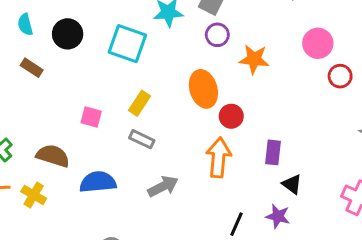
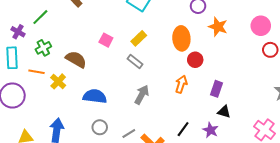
orange arrow: (219, 158) -> (181, 84), size x0.7
blue semicircle: (98, 182) -> (95, 96), moved
black triangle: (292, 184) -> (224, 112), turned -32
gray arrow: (163, 186) -> (142, 95), turned -48

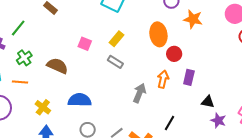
yellow cross: (58, 81) -> (43, 107), moved
purple rectangle: (217, 89) -> (189, 77), moved
gray arrow: (142, 95) -> (139, 93), moved
purple star: (211, 130) -> (218, 120), moved

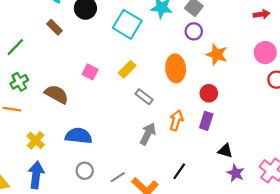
red circle: (174, 54) -> (209, 93), moved
gray rectangle: (115, 62) -> (144, 97), moved

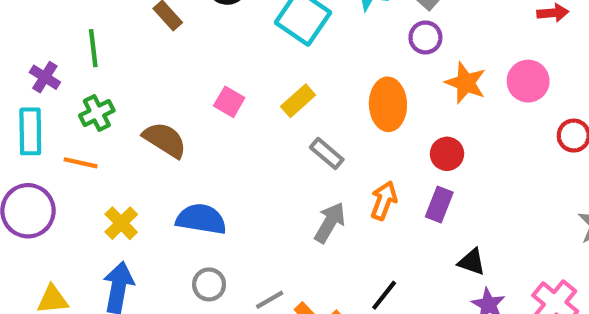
green line: (15, 47) -> (93, 48), turned -54
pink circle: (265, 53) -> (528, 81), moved

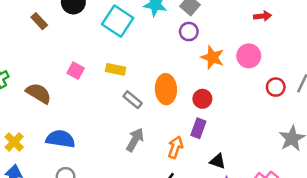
yellow rectangle: (298, 101) -> (116, 69), turned 54
orange ellipse: (388, 104) -> (166, 89), moved
orange arrow: (384, 201) -> (175, 147), moved

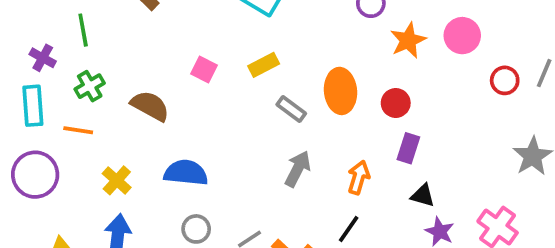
orange star: (213, 57) -> (408, 40), turned 30
yellow rectangle: (116, 69) -> (264, 65), turned -36
purple rectangle: (198, 128) -> (408, 148), moved

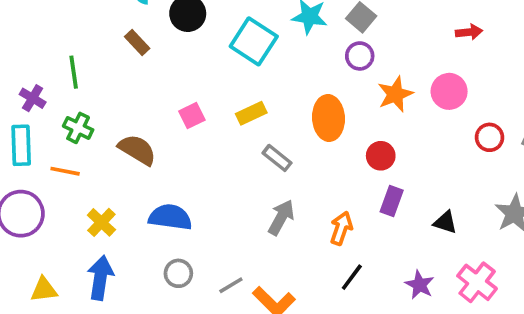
pink square: (204, 69) -> (192, 116), turned 35
green cross: (90, 86) -> (78, 128), turned -36
orange ellipse: (341, 91) -> (328, 118), moved
black triangle: (423, 195) -> (445, 222), moved
black line: (349, 229) -> (352, 277), moved

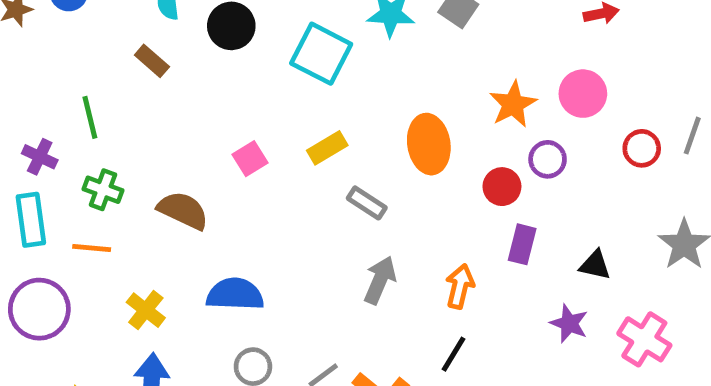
brown rectangle: (137, 42) -> (152, 61), moved
purple circle: (360, 56) -> (548, 159), moved
black line: (352, 277) -> (454, 354), moved
purple star: (420, 285) -> (569, 323), moved

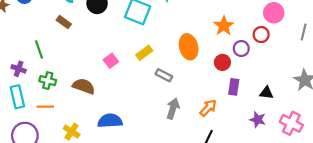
pink circle: (583, 94) -> (274, 13), moved
red circle: (642, 148) -> (261, 35), moved
orange arrow: (460, 286) -> (208, 108), turned 36

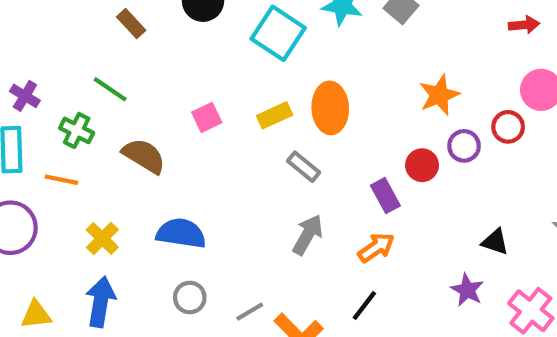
orange ellipse: (189, 47) -> (330, 108), moved
green line: (39, 49) -> (110, 89), moved, turned -48
purple rectangle: (234, 87) -> (385, 196), moved, turned -49

